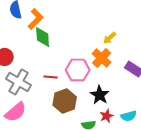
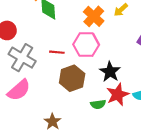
orange cross: (102, 58) -> (94, 16), moved
red star: (107, 116) -> (118, 94), size x1.5

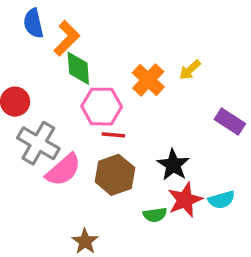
pink hexagon: (86, 45) -> (102, 107), moved
red line: (57, 52) -> (113, 135), moved
pink semicircle: (19, 90) -> (63, 170), moved

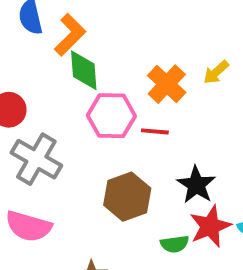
red line: (113, 135) -> (155, 131), moved
pink semicircle: (63, 170) -> (28, 226), moved, turned 57

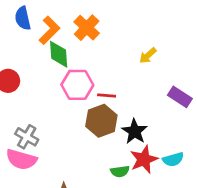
orange cross: (167, 84) -> (87, 28), moved
gray cross: (36, 159) -> (27, 137), moved, size x0.7
brown hexagon: (127, 197) -> (101, 121), moved

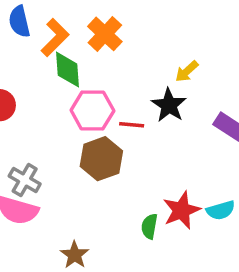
brown hexagon: (101, 121) -> (101, 159), moved
black star: (135, 131) -> (169, 105), moved
green semicircle: (120, 171) -> (149, 226), turned 108

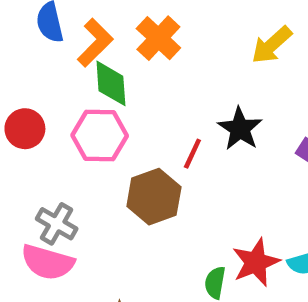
yellow arrow: (187, 71) -> (272, 45), moved, size x1.4
pink hexagon: (92, 111) -> (100, 135), moved
red line: (132, 125) -> (192, 154), turned -70

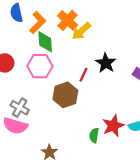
yellow arrow: (272, 45) -> (81, 31), moved

